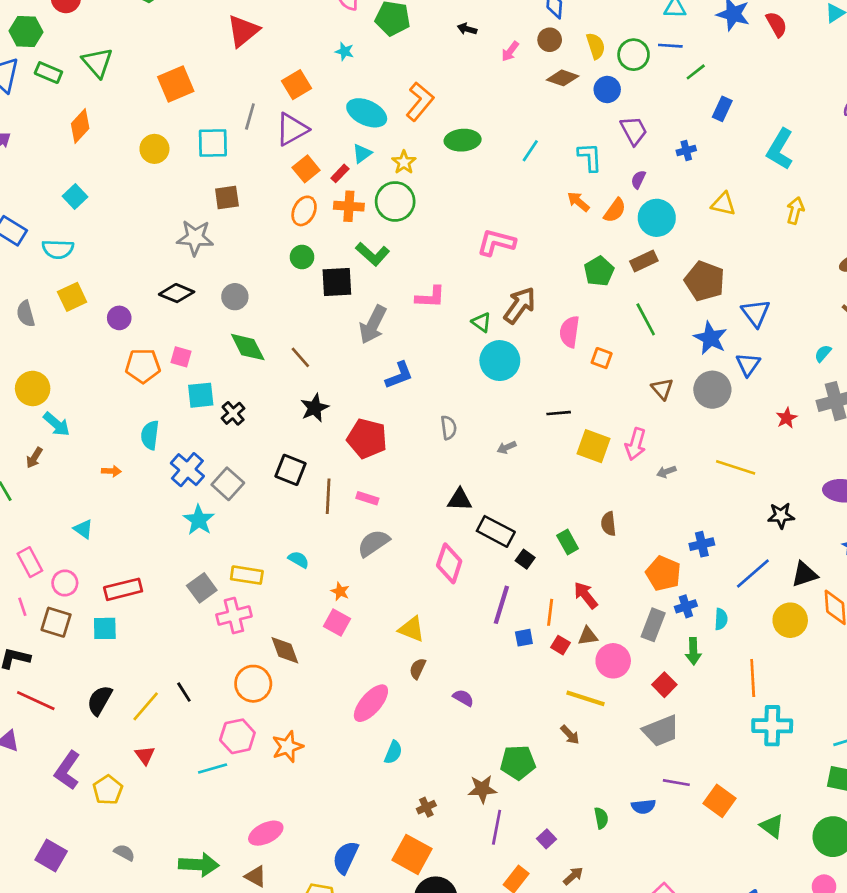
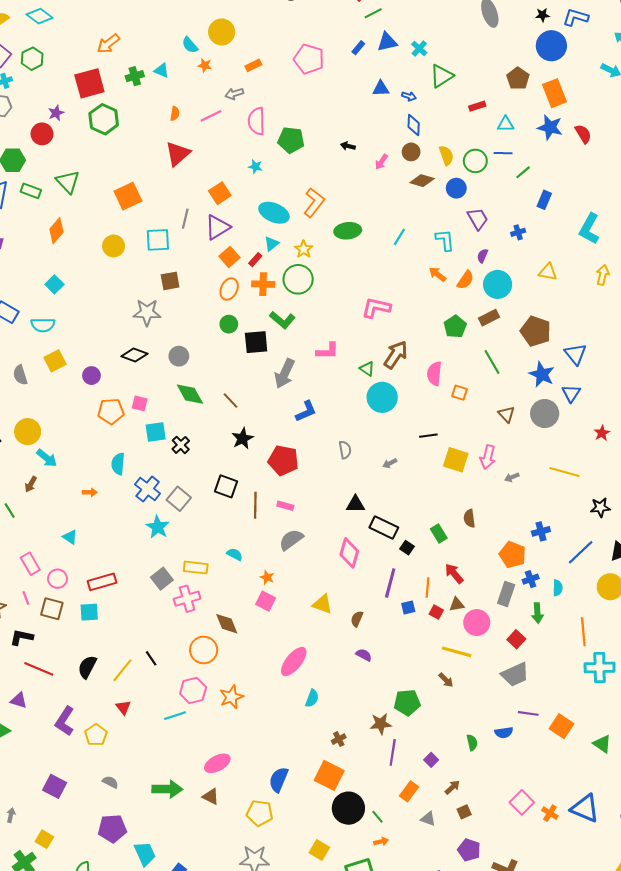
brown semicircle: (418, 669) -> (357, 619), moved

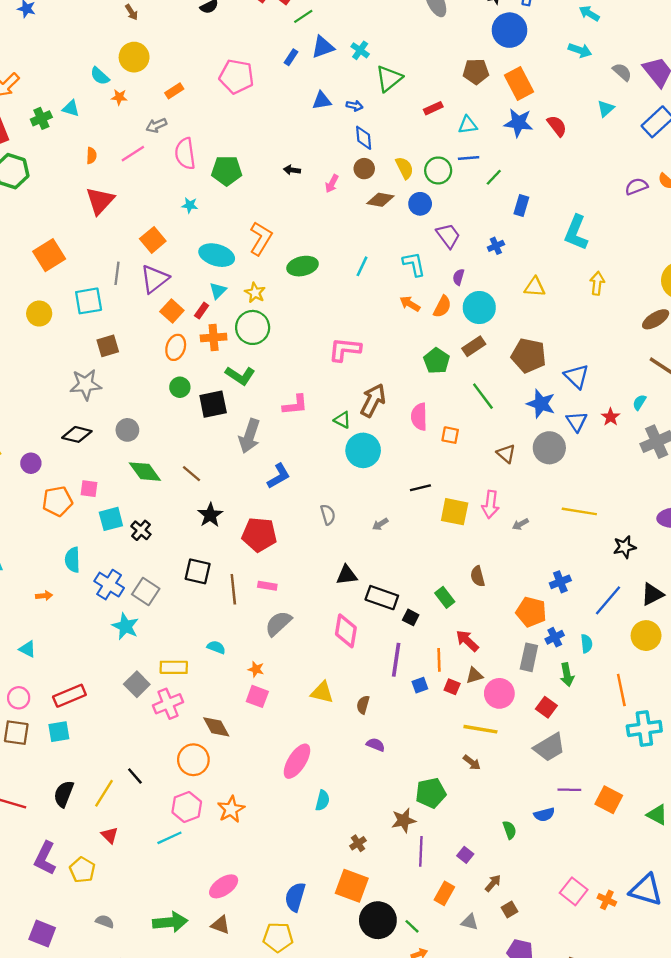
brown pentagon: (518, 78) -> (476, 71), turned -30
red star: (602, 433) -> (611, 417), moved

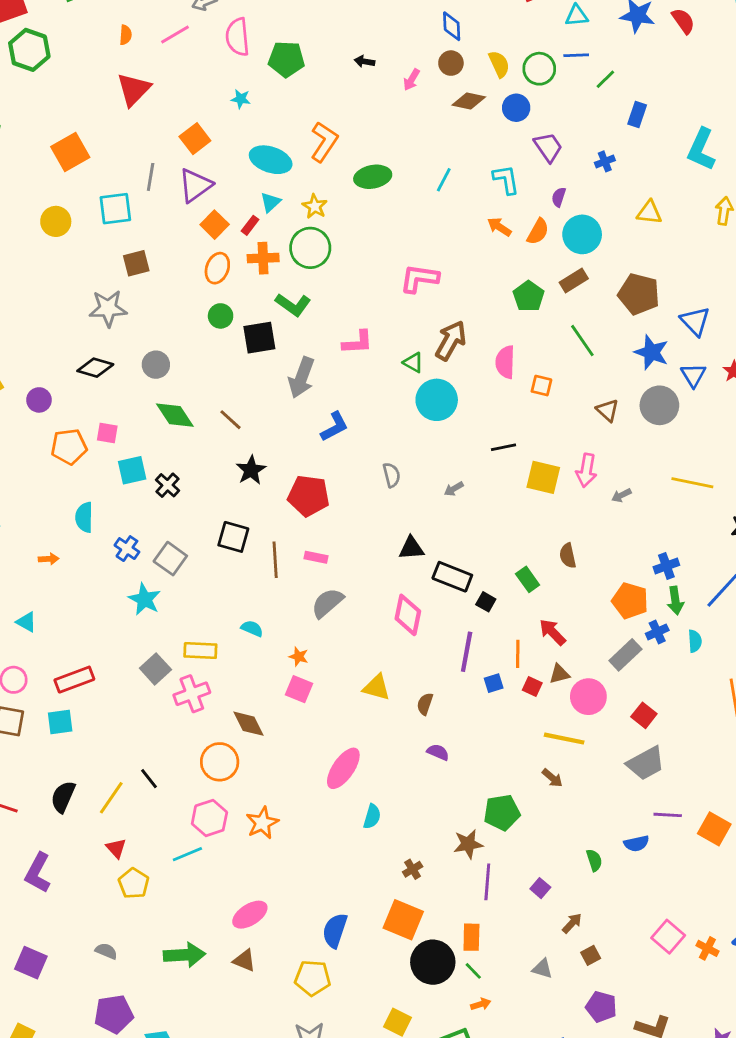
blue cross: (109, 585) -> (127, 549), size x0.7
gray rectangle: (529, 657) -> (625, 655), turned 32
green arrow: (567, 675) -> (675, 601), moved
yellow pentagon: (82, 870) -> (134, 883), moved
orange rectangle: (444, 893) -> (471, 937), moved, turned -30

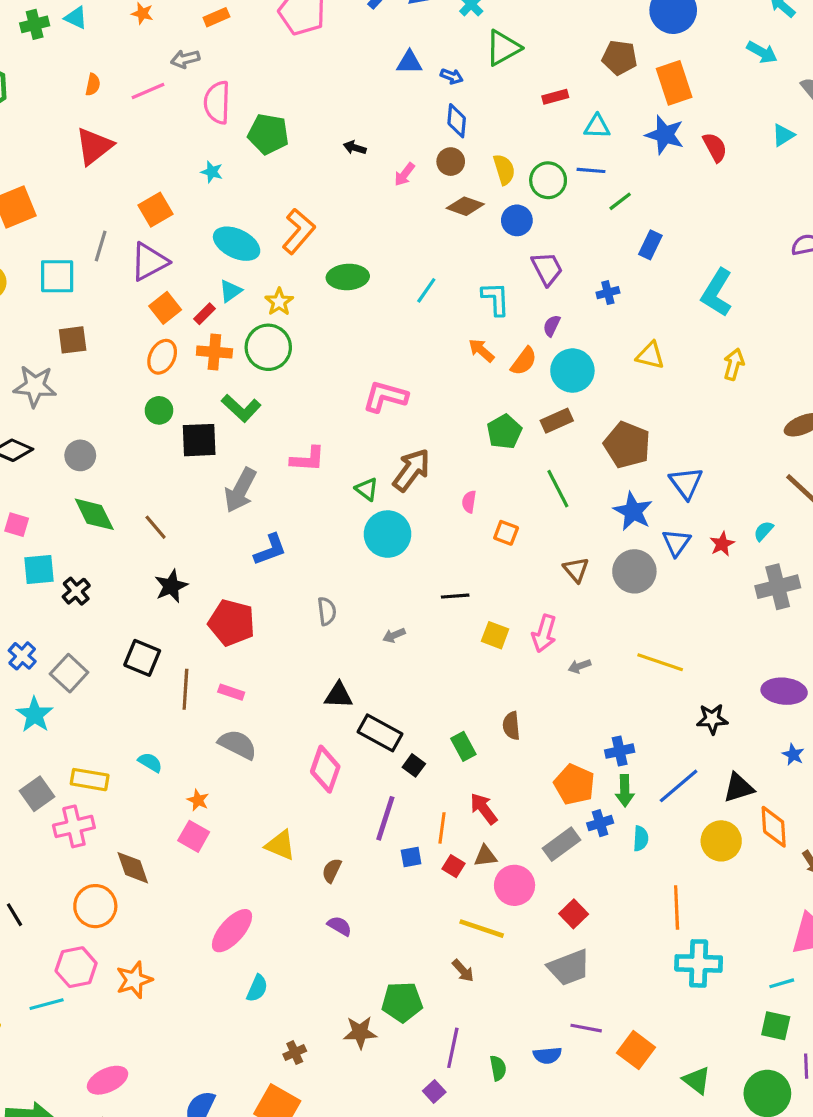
pink semicircle: (505, 362) -> (469, 502), size x0.6
yellow square: (543, 477) -> (495, 635), size x0.7
gray semicircle: (327, 603) -> (238, 744), turned 60
purple line: (487, 882) -> (453, 1048), moved

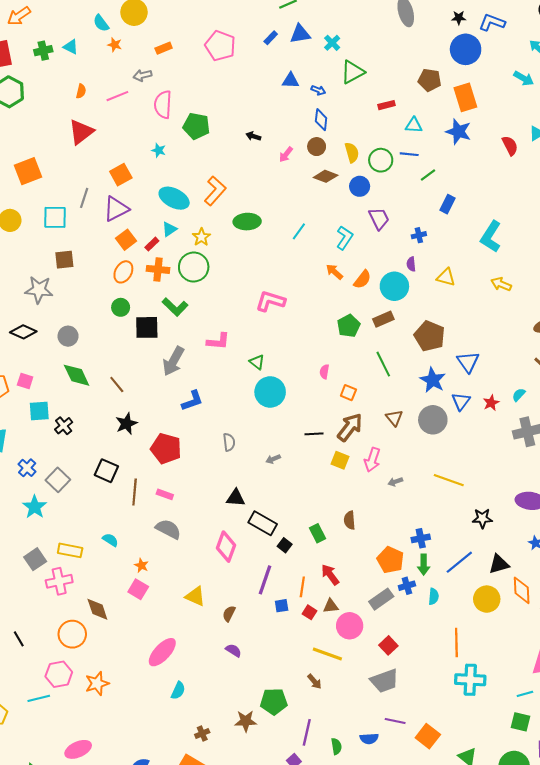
red semicircle: (715, 147) -> (510, 146), moved
cyan L-shape: (496, 299) -> (345, 238), turned 35
purple semicircle: (552, 326) -> (411, 264), moved, turned -32
yellow arrow: (734, 364) -> (501, 284), turned -84
brown arrow: (412, 470) -> (350, 427), moved

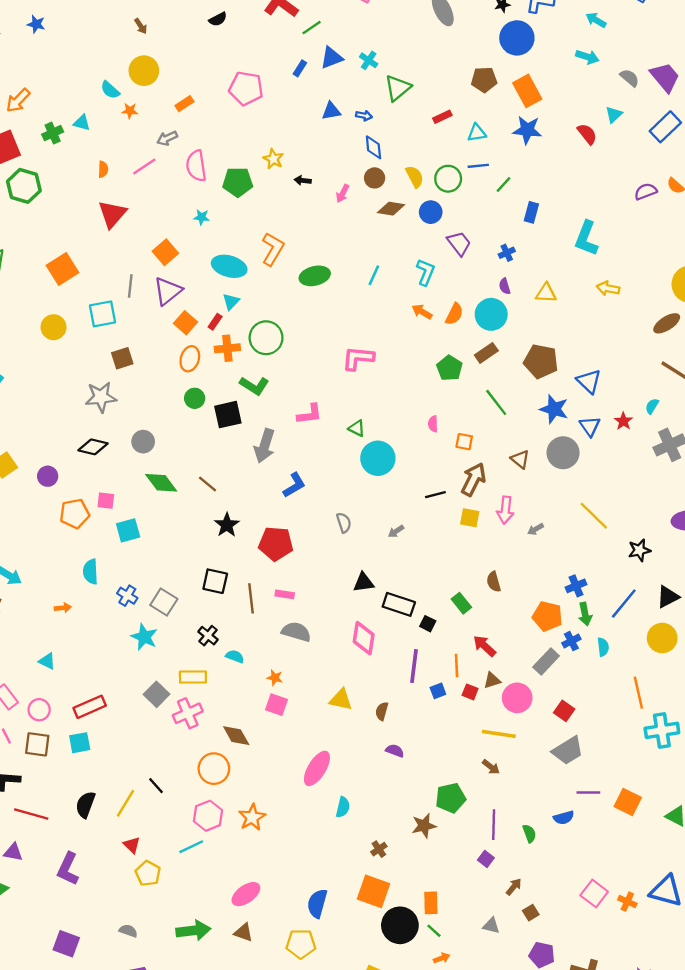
yellow star: (201, 237) -> (273, 159), moved
black cross: (64, 426) -> (208, 636), moved
yellow line: (449, 480) -> (594, 516), turned 36

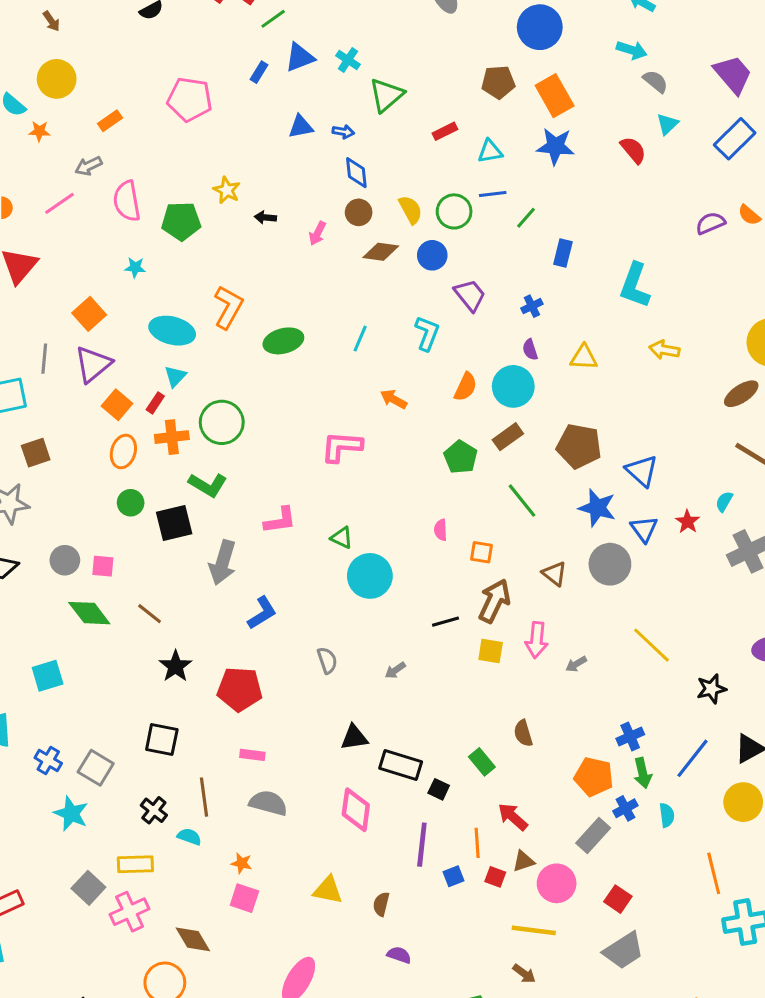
gray semicircle: (630, 78) -> (655, 81), moved
orange arrow: (422, 312) -> (394, 399), moved
pink square: (106, 501) -> (103, 566), moved
brown line: (251, 598) -> (204, 797), moved

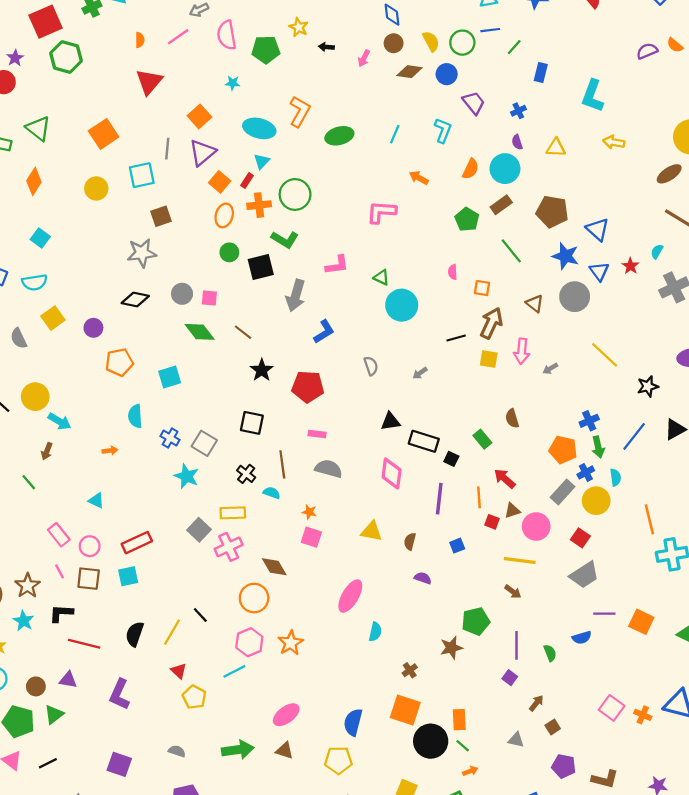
yellow circle: (743, 802) -> (596, 501), moved
blue square: (454, 876) -> (457, 546), moved

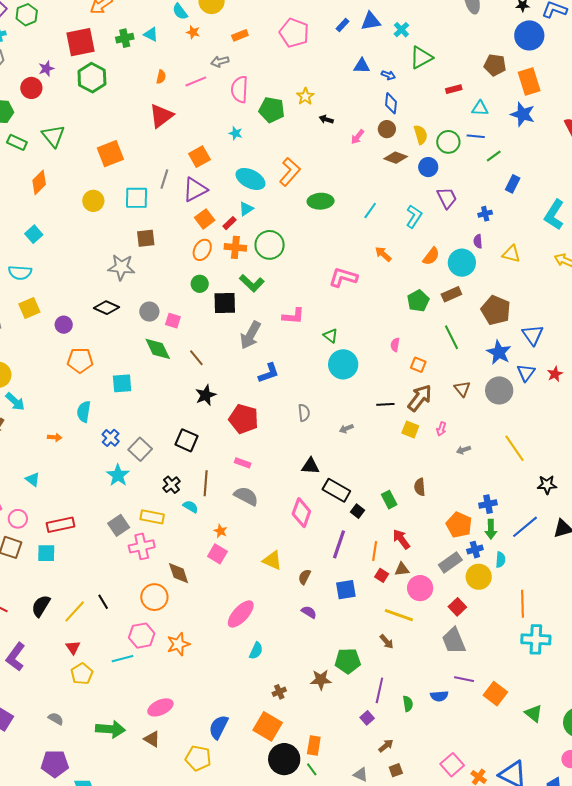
pink arrow: (522, 351) -> (441, 429), size x0.6
blue square: (457, 546) -> (346, 590), size x1.5
gray trapezoid: (584, 575) -> (454, 641), turned 88

